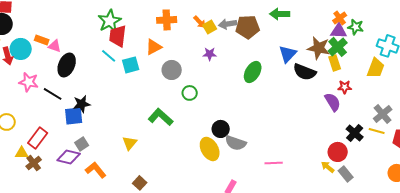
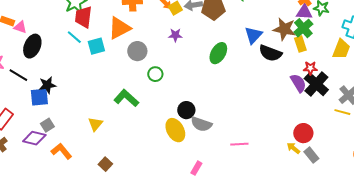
orange triangle: (154, 47) -> (119, 28), size x1.4
black cross: (355, 133) -> (316, 84), moved, size x1.4

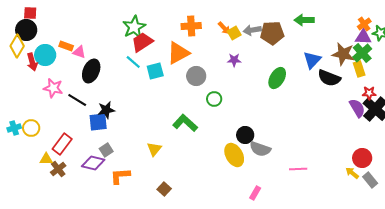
red trapezoid: (83, 17) -> (142, 42), turned 50
orange L-shape: (61, 151) -> (120, 176), turned -55

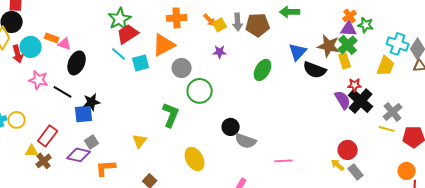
gray arrow: (252, 30) -> (238, 22), turned -84
green circle: (214, 99) -> (200, 91), size x1.6
green L-shape: (185, 123) -> (171, 115), turned 70
yellow ellipse: (234, 155) -> (195, 159), moved

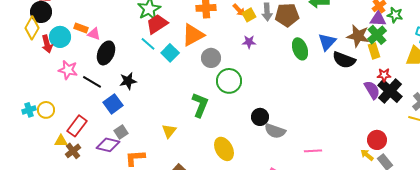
cyan square: (141, 63) -> (170, 53), turned -30
green ellipse: (263, 70) -> (300, 49), moved, turned -50
black star: (92, 102) -> (128, 81), moved
blue square: (84, 114) -> (113, 104), turned -30

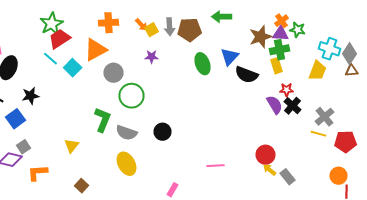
green cross: (377, 35) -> (280, 50), turned 30
brown star: (358, 36) -> (260, 37), moved, turned -30
black cross: (390, 91) -> (292, 106), size x0.7
gray semicircle: (275, 131) -> (126, 133), moved
red circle: (377, 140) -> (266, 155), moved

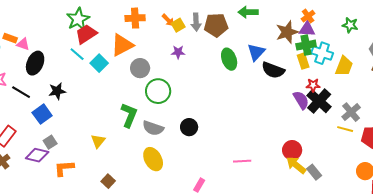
green star: (298, 30) -> (350, 25), moved
cyan cross: (330, 49) -> (322, 53), moved
black cross: (292, 106) -> (319, 101), size x1.4
yellow arrow: (270, 170) -> (296, 165), size x1.5

